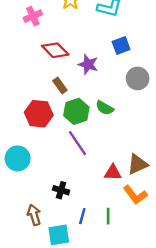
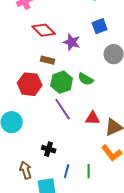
brown rectangle: (60, 86) -> (48, 60), turned -40
red triangle: (113, 173) -> (93, 118), moved

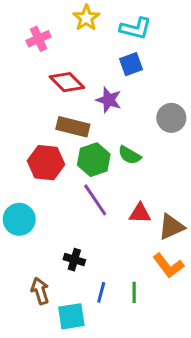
blue square: (100, 26) -> (131, 64), moved
brown rectangle: (48, 60) -> (73, 127), size x1.5

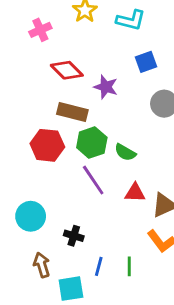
blue square: (131, 64) -> (146, 62), moved
green semicircle: (130, 155) -> (125, 152), moved
cyan circle: (19, 219) -> (31, 216), moved

